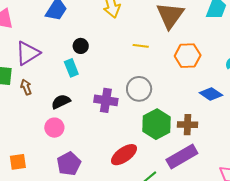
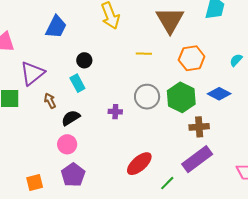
brown arrow: (26, 87) -> (50, 101), moved
purple cross: (106, 100) -> (115, 112), size x0.6
green hexagon: (156, 124) -> (181, 97), moved
purple pentagon: (69, 164) -> (73, 175), moved

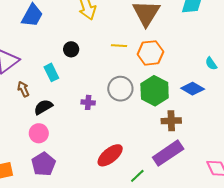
orange hexagon: (192, 58) -> (150, 53), moved
black circle: (84, 60) -> (71, 49), moved
cyan semicircle: (236, 60) -> (211, 64), moved, turned -80

